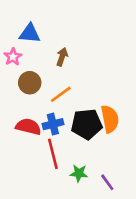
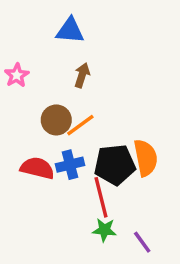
blue triangle: (30, 34) -> (70, 31), moved
brown circle: (30, 83) -> (56, 120), moved
red line: (53, 154) -> (101, 197), moved

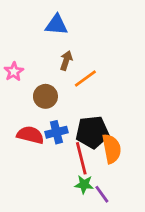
pink star: (17, 75) -> (14, 72), moved
orange line: (80, 125) -> (85, 78), moved
orange semicircle: (146, 158) -> (112, 149), moved
purple line: (142, 242) -> (102, 194), moved

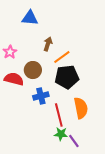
blue triangle: (56, 25) -> (30, 18), moved
black pentagon: (92, 132) -> (67, 77), moved
red semicircle: (30, 135) -> (14, 79), moved

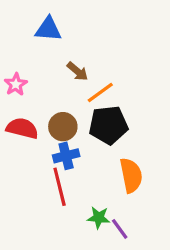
brown arrow: (48, 44) -> (77, 71), turned 112
brown circle: (33, 70) -> (63, 127), moved
red line: (59, 115) -> (60, 187), moved

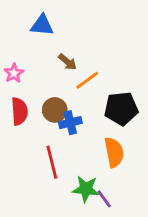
black pentagon: (108, 125) -> (121, 108), moved
red semicircle: (22, 128) -> (19, 111), turned 72
blue cross: (66, 156) -> (70, 123), moved
green star: (99, 218) -> (86, 189), size x1.4

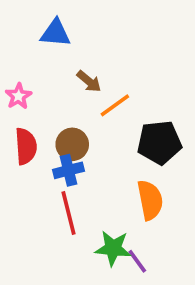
blue cross: (70, 123) -> (69, 170), moved

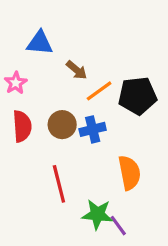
blue triangle: (56, 33) -> (40, 43), moved
black pentagon: (159, 142) -> (137, 96), moved
blue cross: (69, 170) -> (93, 129), moved

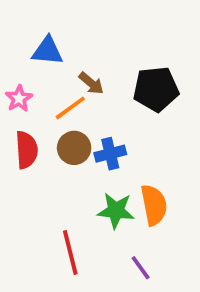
orange line: (99, 91) -> (70, 108), moved
black pentagon: (137, 96) -> (156, 89), moved
red line: (59, 184) -> (70, 252), moved
green star: (97, 214) -> (116, 211), moved

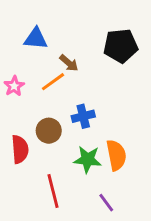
black pentagon: (156, 89) -> (121, 46), moved
pink star: (19, 98) -> (14, 86), moved
brown circle: (74, 148) -> (49, 131), moved
red semicircle: (27, 150) -> (20, 149), moved

